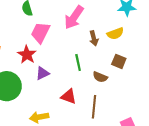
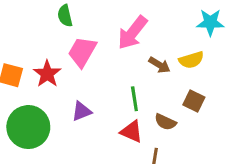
brown arrow: (94, 38) -> (159, 65), turned -48
red star: (27, 55) -> (47, 74), moved
red triangle: (69, 96) -> (132, 132), moved

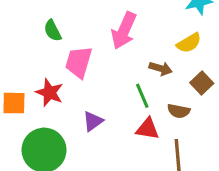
brown arrow: (159, 65) -> (161, 68), moved
brown square: (194, 101) -> (202, 83), turned 35

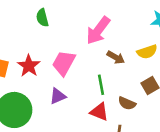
pink trapezoid: (79, 62) -> (64, 63), moved
brown arrow: (161, 68) -> (116, 57), moved

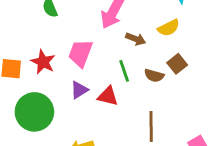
brown semicircle: (127, 103) -> (154, 75), moved
red triangle: (99, 112) -> (108, 96), moved

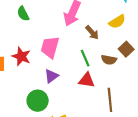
brown arrow: (136, 39) -> (92, 32), turned 32
red triangle: (108, 96) -> (87, 80), moved
green circle: (34, 112) -> (38, 101), moved, size x0.7

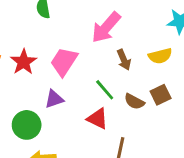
green line: (85, 58) -> (105, 90), turned -35

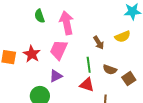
pink arrow: (106, 27) -> (67, 23), moved, turned 135
green line: (105, 90) -> (89, 65), turned 42
brown square: (161, 95) -> (129, 79), moved

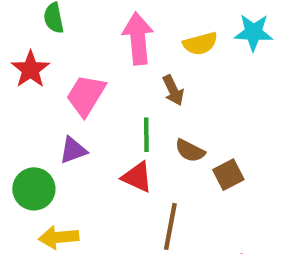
pink arrow: (67, 23) -> (138, 39), moved
yellow semicircle: (123, 37) -> (200, 44), moved
red star: (32, 54) -> (30, 69), moved

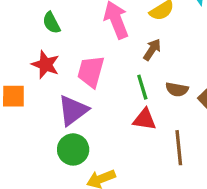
brown arrow: (173, 90) -> (152, 50), turned -105
purple triangle: (73, 150) -> (73, 110), moved, size x1.5

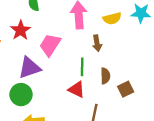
brown arrow: (152, 50) -> (97, 43), turned 119
brown semicircle: (177, 89) -> (105, 76), turned -119

